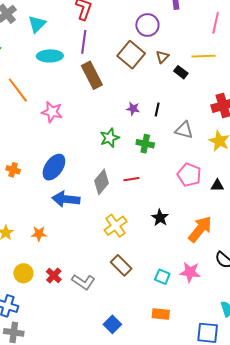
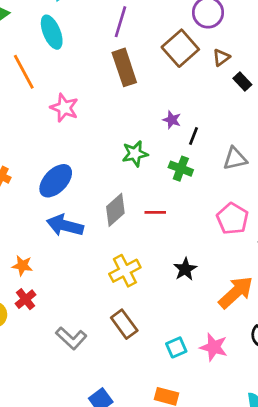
cyan ellipse: (50, 56) -> (52, 32), moved, turned 60
black line: (157, 109) -> (194, 136), moved
gray triangle: (184, 130) -> (235, 159), turned -36
red cross: (54, 276) -> (26, 299), moved
cyan square: (162, 277) -> (176, 347), turned 35

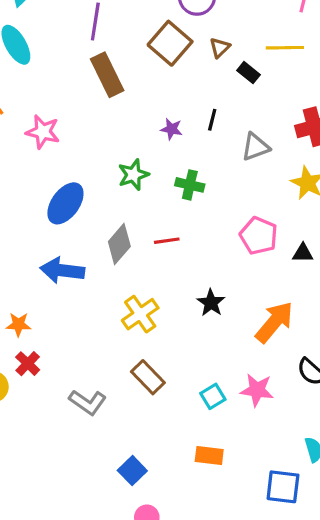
black line: (194, 136) -> (212, 120), moved
gray triangle: (235, 159) -> (255, 147), moved
blue ellipse: (56, 181) -> (65, 203), moved

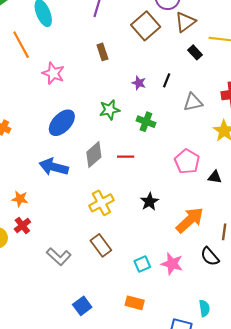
brown triangle: (220, 48) -> (185, 22), moved, size x1.5
brown rectangle: (107, 75) -> (102, 52), moved, size x0.6

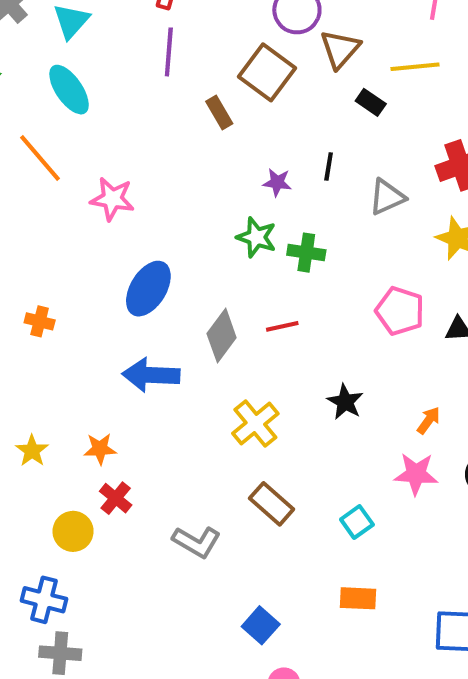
brown rectangle: (102, 52) -> (219, 113), moved
green star: (109, 110) -> (256, 237), moved, turned -30
orange arrow: (190, 220) -> (429, 420), size x0.5
pink star: (172, 264) -> (416, 474), moved

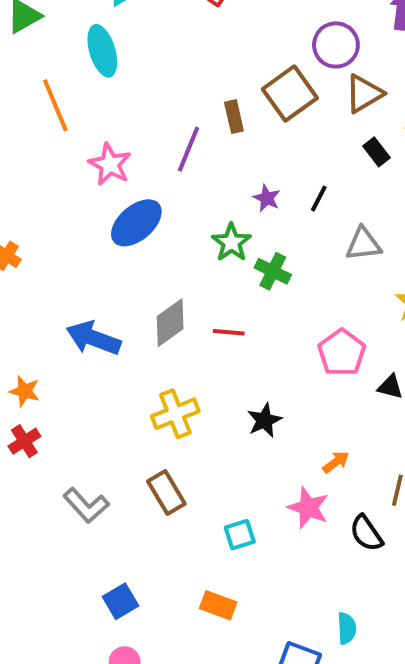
purple line: (169, 52) -> (189, 149), moved
blue ellipse: (148, 289) -> (136, 223), moved

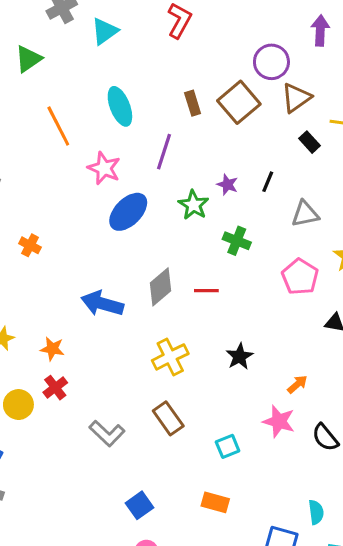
cyan ellipse: (102, 51) -> (120, 106), moved
brown rectangle: (234, 117) -> (193, 103), moved
green star: (231, 242) -> (193, 205), moved
pink pentagon: (342, 353) -> (300, 277), moved

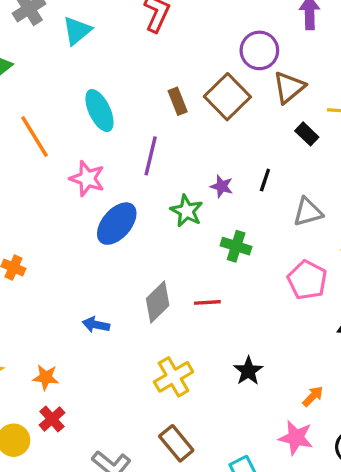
blue arrow: (102, 304) -> (96, 325), size x0.6

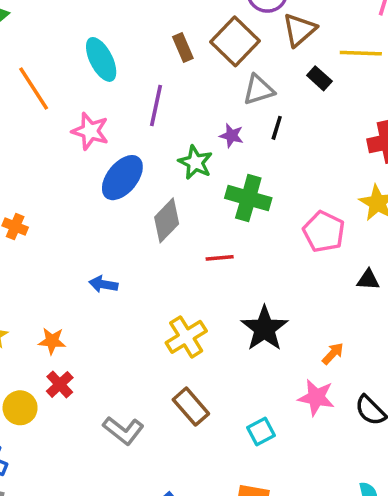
gray triangle: (308, 212) -> (259, 90), moved
green cross: (236, 246) -> (248, 198), size x1.4
gray diamond: (158, 302) -> (167, 220), moved
black star: (248, 371) -> (264, 329), size x1.5

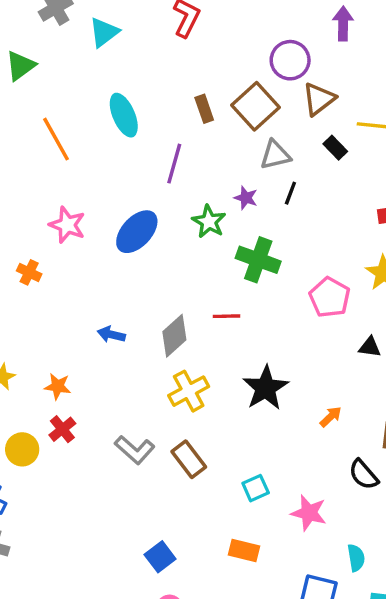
pink star: (90, 131) -> (67, 225), moved
gray diamond: (167, 220) -> (174, 336), moved
pink star: (316, 397) -> (309, 513), moved
gray L-shape: (123, 430) -> (135, 450), moved

